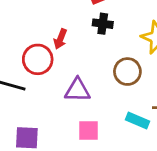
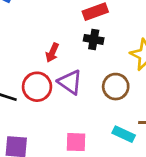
red circle: (38, 59) -> (37, 87), moved
purple triangle: (77, 90) -> (70, 82), moved, turned 32

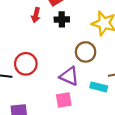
red arrow: (52, 53) -> (36, 15), moved
purple triangle: (70, 82) -> (69, 76), moved

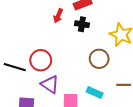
purple triangle: (69, 76) -> (50, 84), moved
cyan rectangle: (99, 87) -> (95, 92), moved

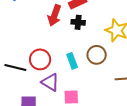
red arrow: (58, 16) -> (55, 15), size x1.5
cyan rectangle: (95, 92) -> (72, 61), moved, turned 49

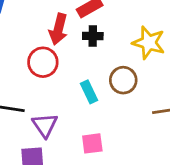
red circle: (40, 59) -> (43, 62), moved
purple triangle: (50, 82) -> (45, 125), moved, turned 30

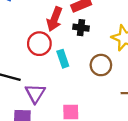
cyan rectangle: (89, 92) -> (63, 59), moved

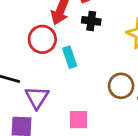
brown circle: (101, 65) -> (121, 86), moved

